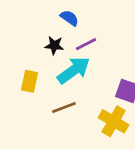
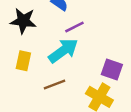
black star: (54, 45) -> (23, 21), moved, size x1.5

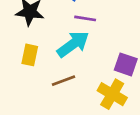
purple line: (74, 27) -> (85, 18), turned 36

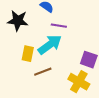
yellow rectangle: (30, 55) -> (28, 54), moved

